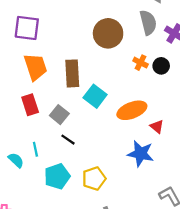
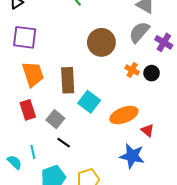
gray semicircle: (148, 23) -> (139, 32), turned -125

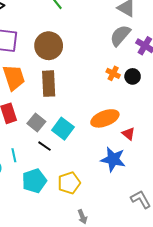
brown circle: (101, 42) -> (49, 46), moved
cyan square: (89, 102) -> (63, 129), moved

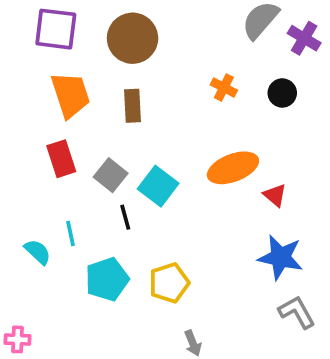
orange cross: (113, 73) -> (224, 88), moved
brown rectangle: (49, 84) -> (133, 106), size x0.7
black line: (45, 146) -> (125, 217), turned 40
blue star: (113, 159) -> (280, 257), moved

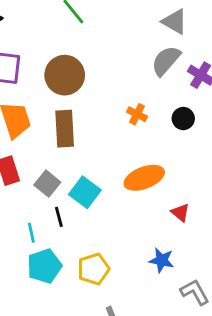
brown rectangle: (133, 106) -> (65, 129), size x1.4
red triangle: (275, 195) -> (180, 213), moved
cyan line: (70, 234) -> (31, 233), moved
blue star: (280, 257) -> (162, 260), moved, size x0.7

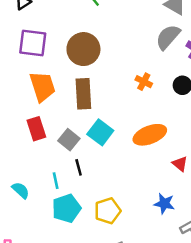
cyan square: (85, 192) -> (100, 132), moved

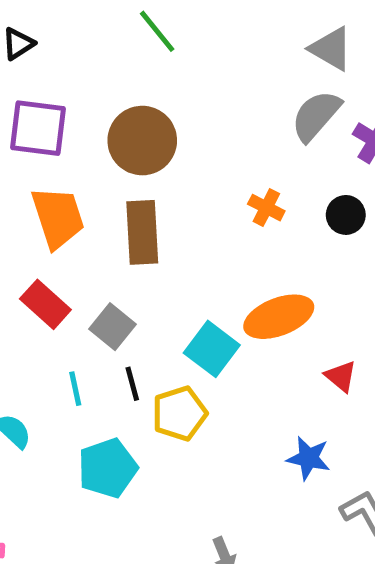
red rectangle: (36, 129) -> (45, 304), turned -30
cyan square: (100, 132) -> (212, 349), moved
cyan line: (56, 181) -> (75, 389), moved
yellow pentagon: (108, 211) -> (179, 413), moved

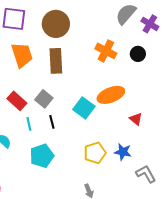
orange cross: (266, 208) -> (106, 51), size x1.5
red rectangle: (45, 304) -> (17, 101), moved
yellow pentagon: (179, 413) -> (95, 153), moved

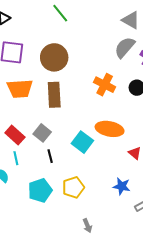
orange trapezoid: (22, 55) -> (20, 89), turned 104
orange ellipse: (111, 95) -> (110, 129), turned 32
cyan line: (29, 124) -> (16, 158), moved
yellow pentagon: (95, 153) -> (73, 187), moved

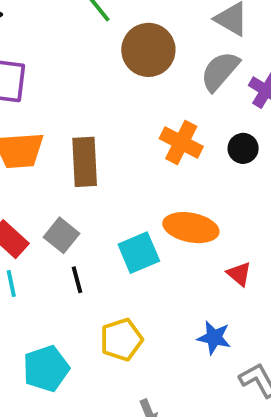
brown circle: (54, 57) -> (148, 50), moved
cyan square: (82, 142) -> (139, 253), turned 30
cyan pentagon: (40, 190) -> (46, 369), moved

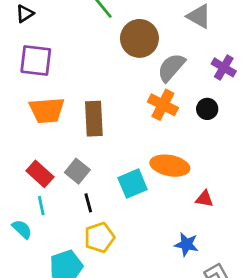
gray semicircle: (220, 71) -> (171, 67), moved
red triangle: (239, 274) -> (204, 199), turned -30
yellow pentagon: (121, 340) -> (99, 237), moved

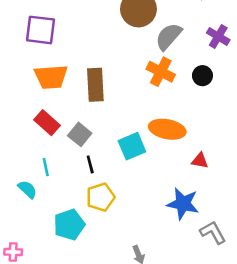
red rectangle: (40, 174) -> (47, 123), moved
blue star: (186, 244) -> (183, 204), size x1.4

